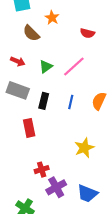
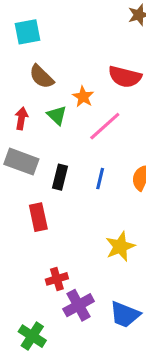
orange star: (52, 18) -> (83, 97), moved
red semicircle: (87, 33) -> (125, 77), size x1.5
red arrow: (18, 61) -> (21, 118), turned -104
green triangle: (46, 67) -> (57, 115), moved, turned -40

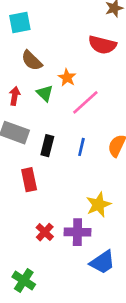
red semicircle: (125, 77) -> (102, 45), moved
red cross: (57, 279) -> (45, 232), turned -30
purple cross: (79, 305) -> (77, 232), moved, turned 30
blue trapezoid: (125, 314) -> (102, 262), turned -56

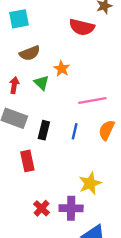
red semicircle: (102, 45) -> (82, 27), moved
brown semicircle: (32, 61) -> (30, 53), turned -66
pink line: (85, 102) -> (92, 101), moved, turned 32

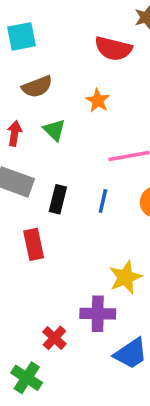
orange star: (62, 69) -> (98, 101), moved
red cross: (41, 208) -> (54, 338), moved

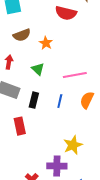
orange star: (98, 101) -> (46, 43), moved
green triangle: (54, 130) -> (38, 69), moved

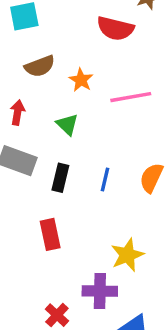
pink line: (75, 75) -> (131, 97), moved
red rectangle: (20, 126) -> (50, 234), moved

